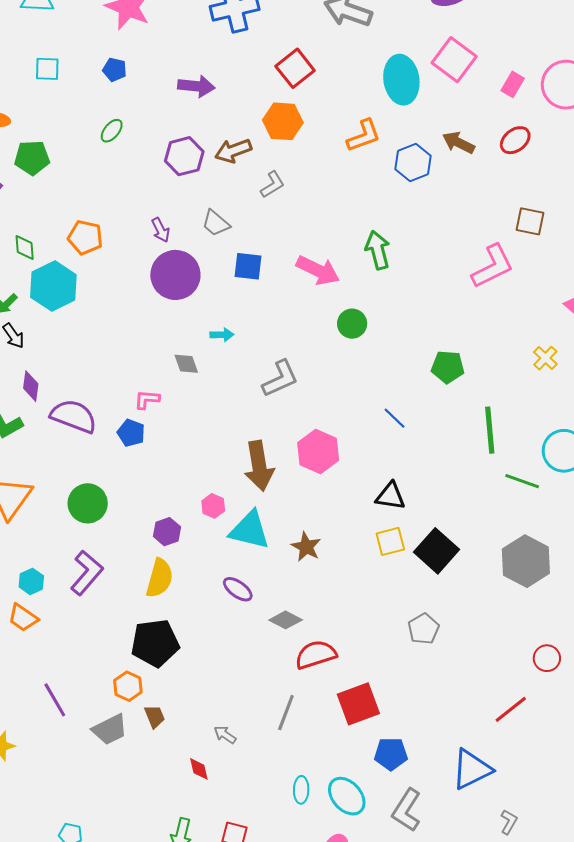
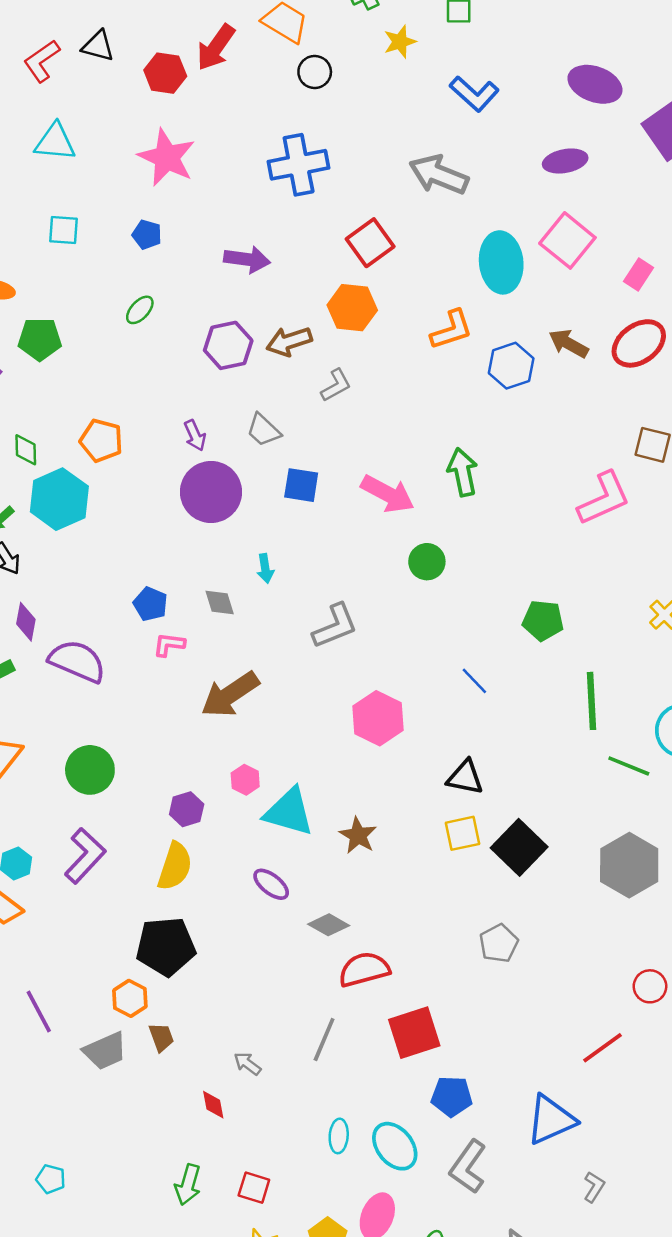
red ellipse: (515, 140) -> (639, 343), size x1.4
cyan arrow: (222, 335) -> (265, 568), turned 80
blue pentagon: (131, 433) -> (150, 604), moved
brown arrow: (259, 466) -> (230, 695), moved, turned 63

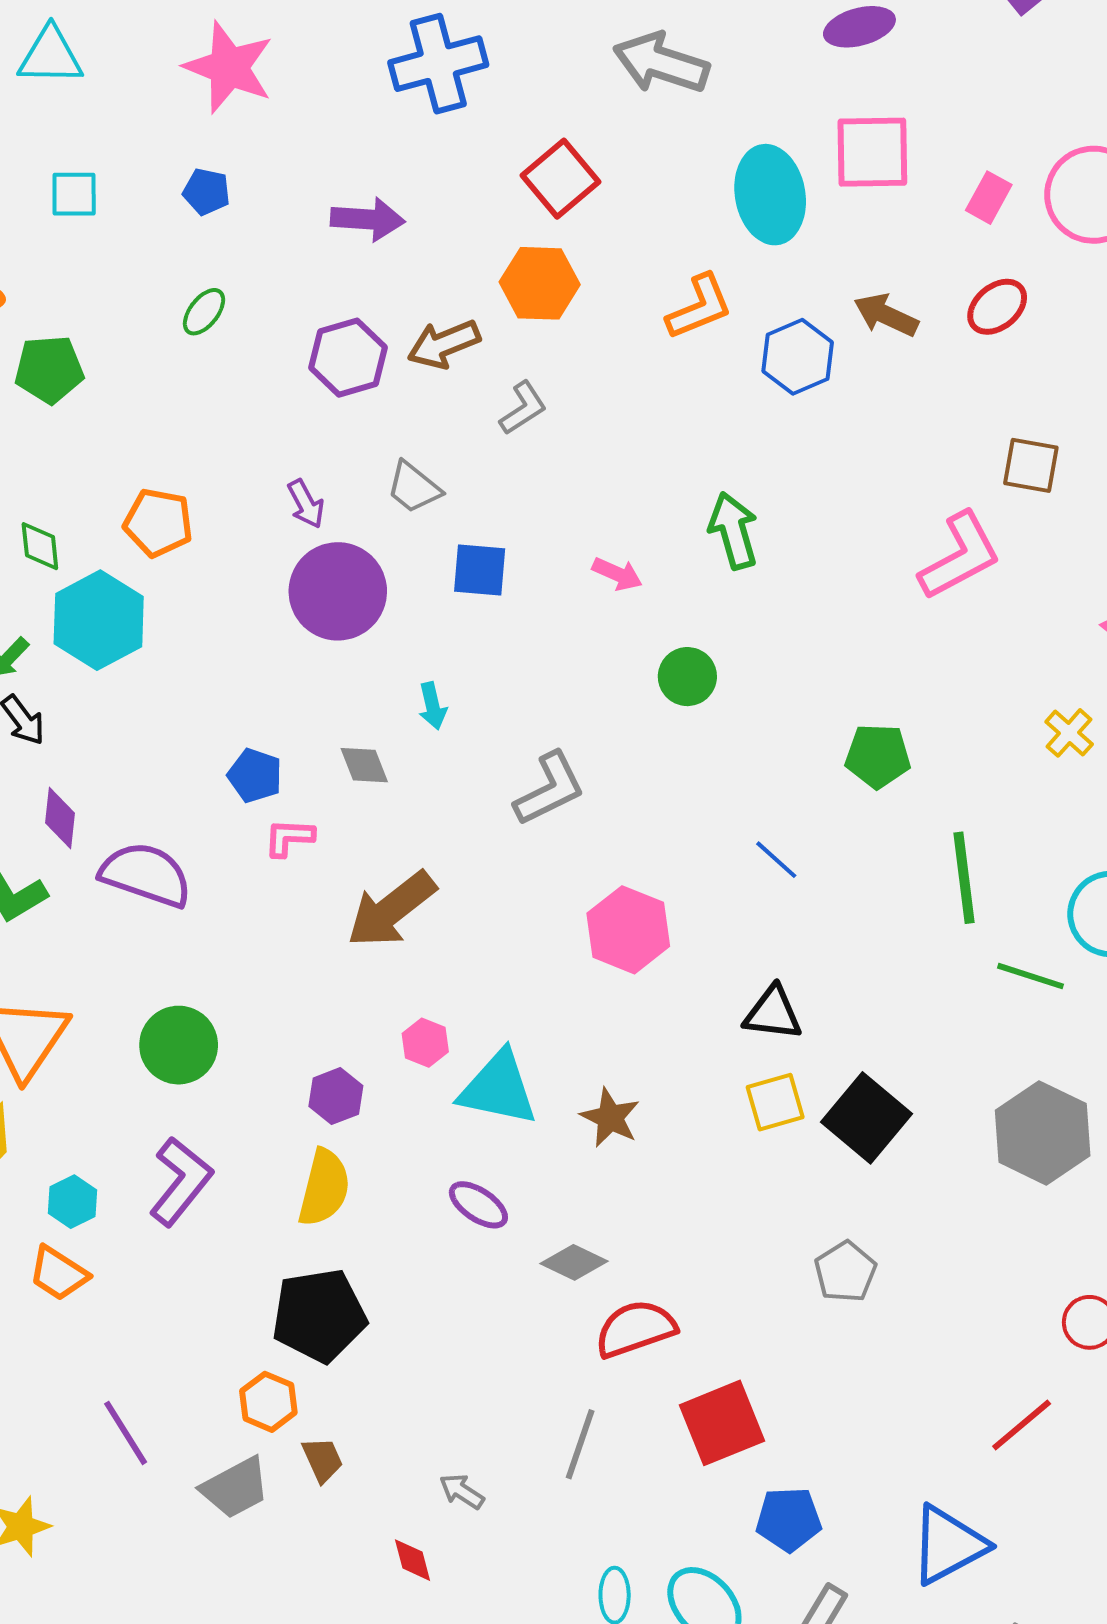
pink square: (567, 240) -> (872, 152), turned -36
red ellipse: (639, 343) -> (997, 307), size x0.7
pink arrow: (388, 494) -> (617, 574), size x0.6

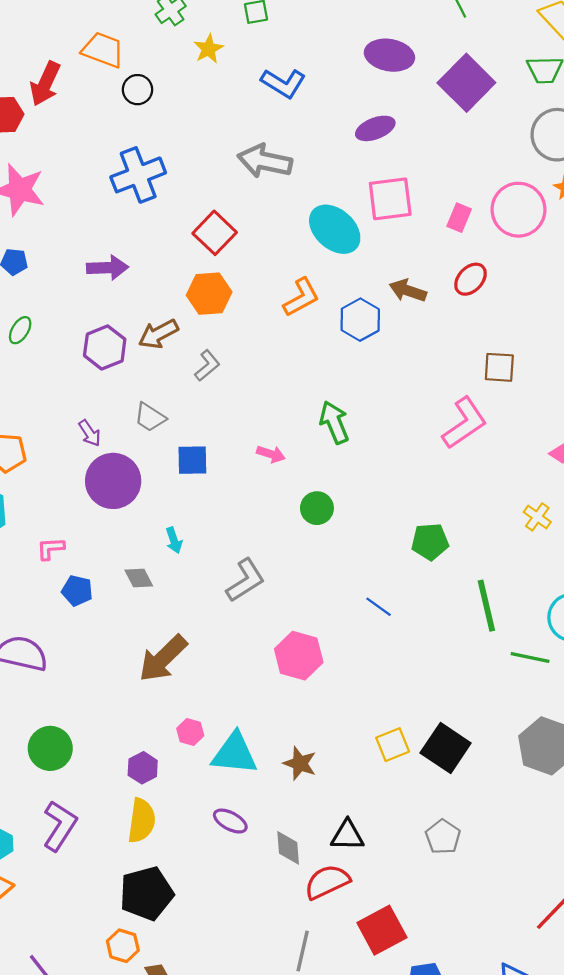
cyan ellipse: (770, 195) -> (335, 229), turned -32
pink L-shape: (289, 838) -> (51, 549), moved
black triangle: (773, 1013) -> (347, 835), moved
gray diamond: (574, 1262) -> (288, 848), turned 66

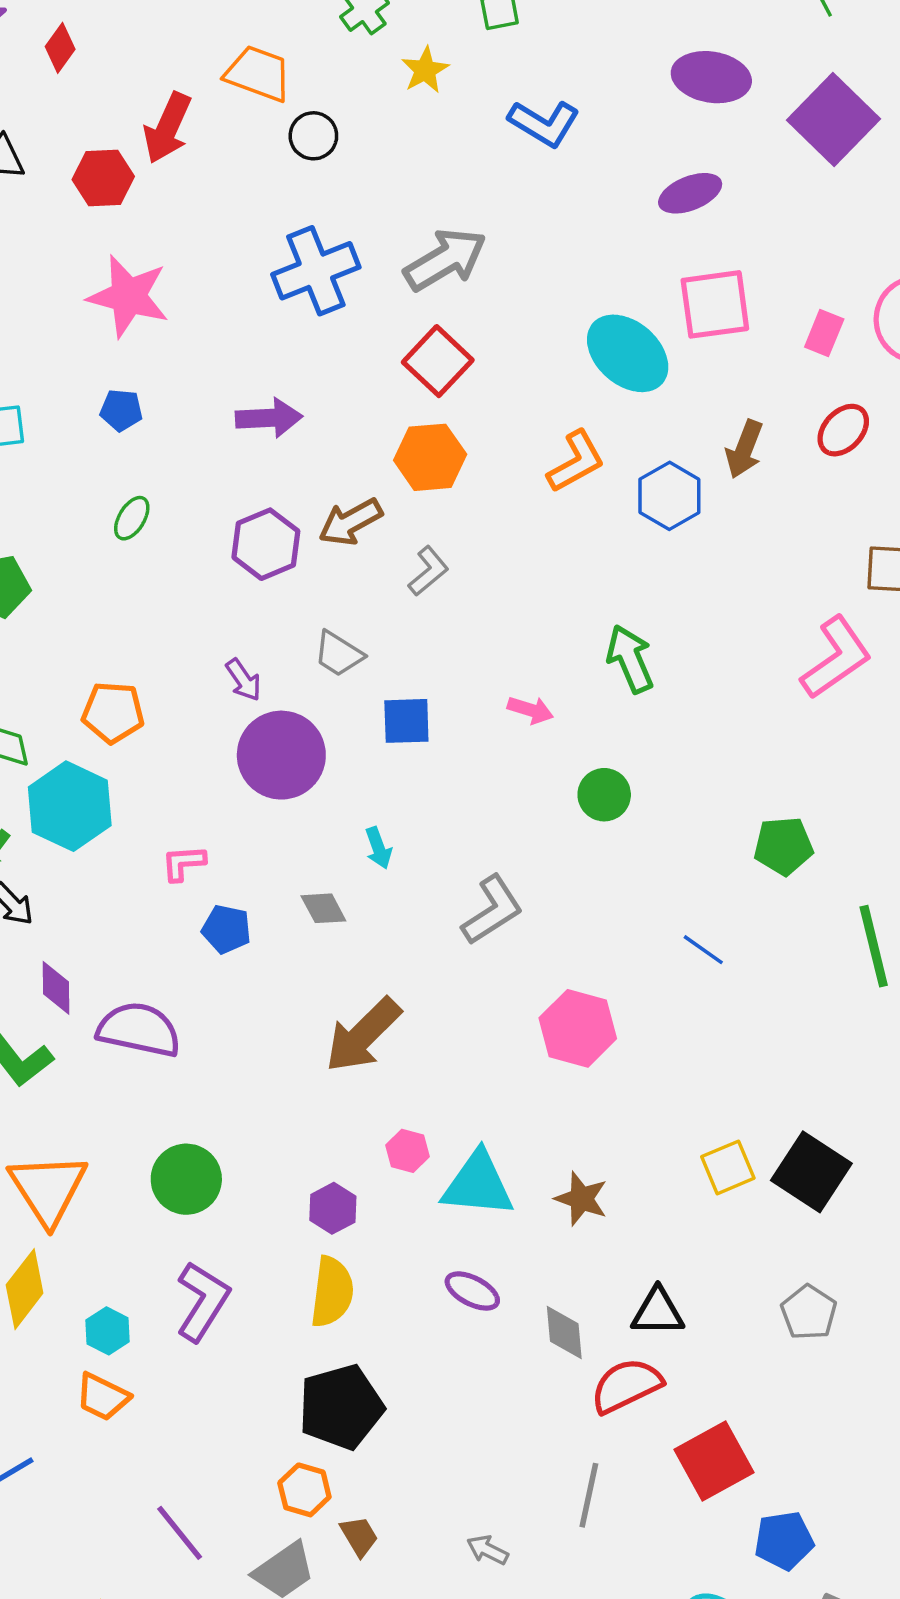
gray arrow: (265, 161) -> (445, 260), moved, turned 138
brown arrow: (408, 291) -> (744, 449), turned -87

